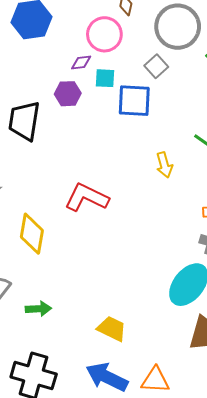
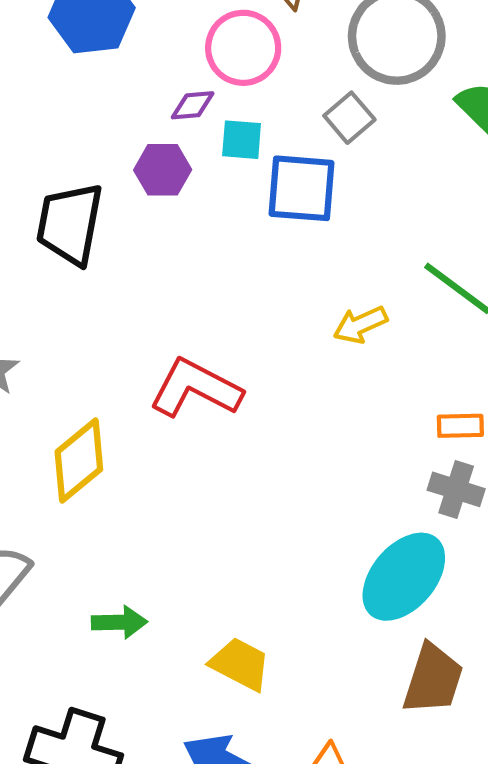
yellow arrow: (164, 165) -> (360, 325), turned 80
yellow diamond: (32, 234) -> (79, 461), turned 39
green arrow: (38, 309) -> (119, 622), moved

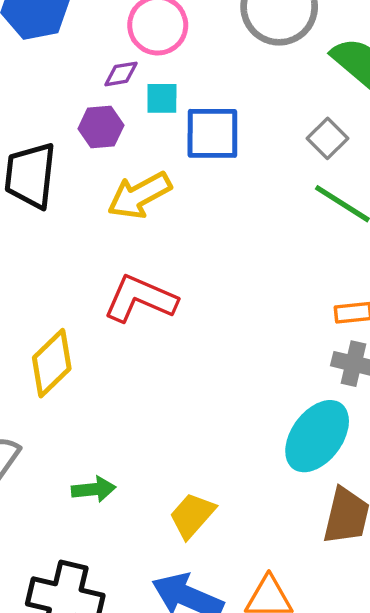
gray square: (349, 118) -> (327, 138), moved
yellow arrow: (360, 325) -> (139, 195), moved, size x1.5
yellow trapezoid: (240, 664) -> (192, 515), turned -72

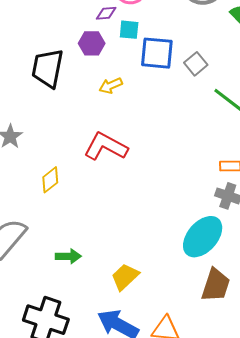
gray square: (327, 138) -> (196, 64), moved
yellow arrow: (139, 195) -> (111, 86), size x0.6
yellow diamond: (52, 363) -> (50, 180), size x0.7

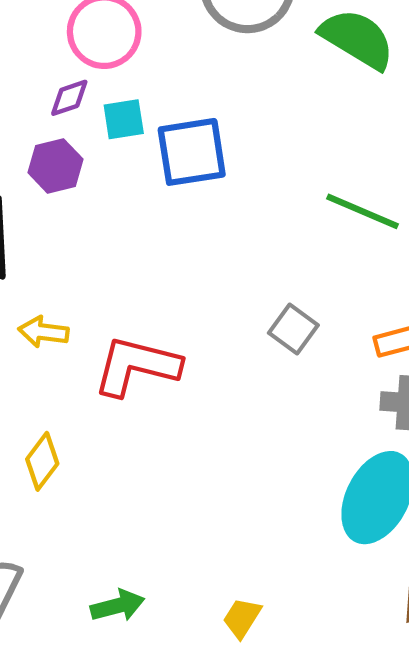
gray square: (196, 64) -> (293, 329), moved
yellow arrow: (111, 86) -> (43, 332), moved, turned 45
yellow trapezoid: (125, 277) -> (242, 618), size x0.7

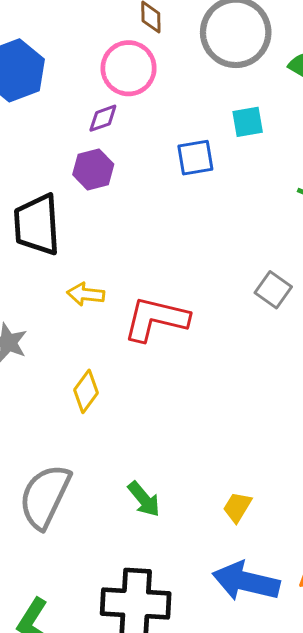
cyan square: (124, 119) -> (248, 122), moved
blue square: (192, 152) -> (195, 158), size x0.7
green arrow: (118, 606) -> (144, 499), turned 66

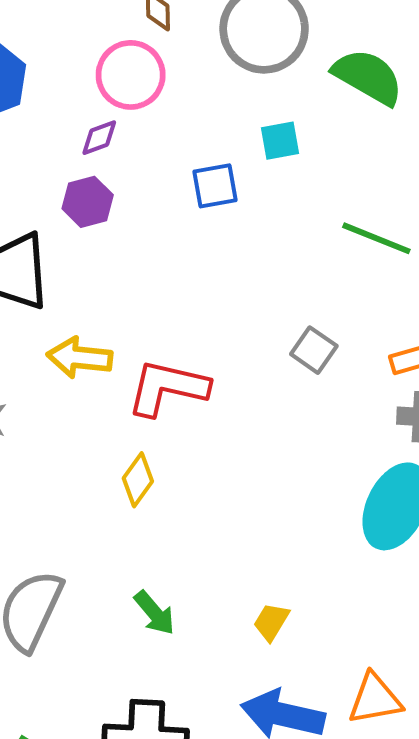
yellow arrow: (86, 294) -> (80, 358), size x1.4
yellow diamond: (86, 391) -> (138, 480), moved

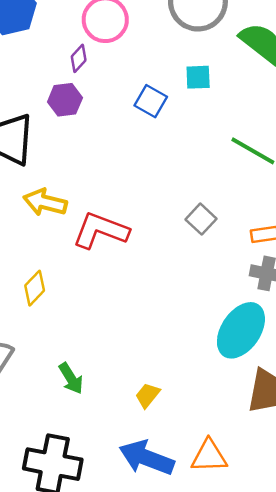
purple diamond: (99, 138) -> (79, 58), turned -36
blue square: (215, 186) -> (151, 101), turned 32
yellow diamond: (138, 480) -> (35, 288), moved

